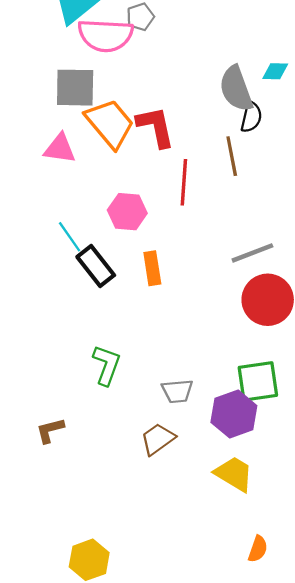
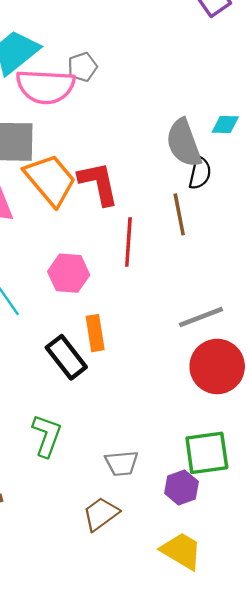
black rectangle: (96, 266) -> (66, 357), moved
purple hexagon: (234, 414) -> (181, 487), size x0.7

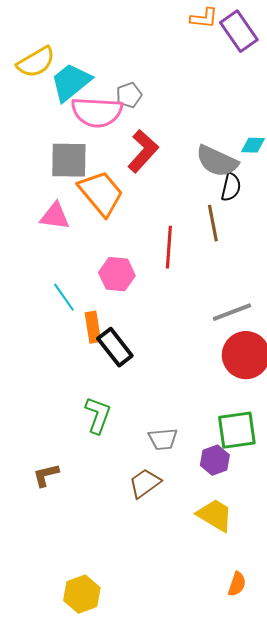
gray semicircle: (184, 143) -> (217, 161), turned -45
red L-shape: (99, 183) -> (143, 151), moved, turned 54
orange rectangle: (95, 333) -> (93, 327), moved

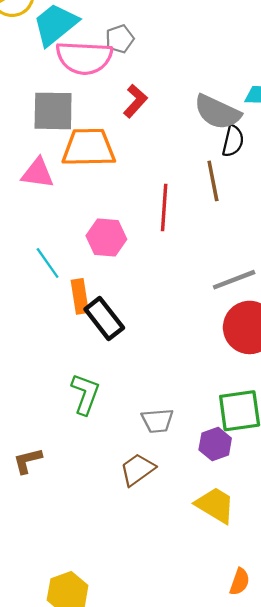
red L-shape: (143, 151) -> (135, 101), size x0.7
orange trapezoid: (101, 193) -> (89, 148), turned -51

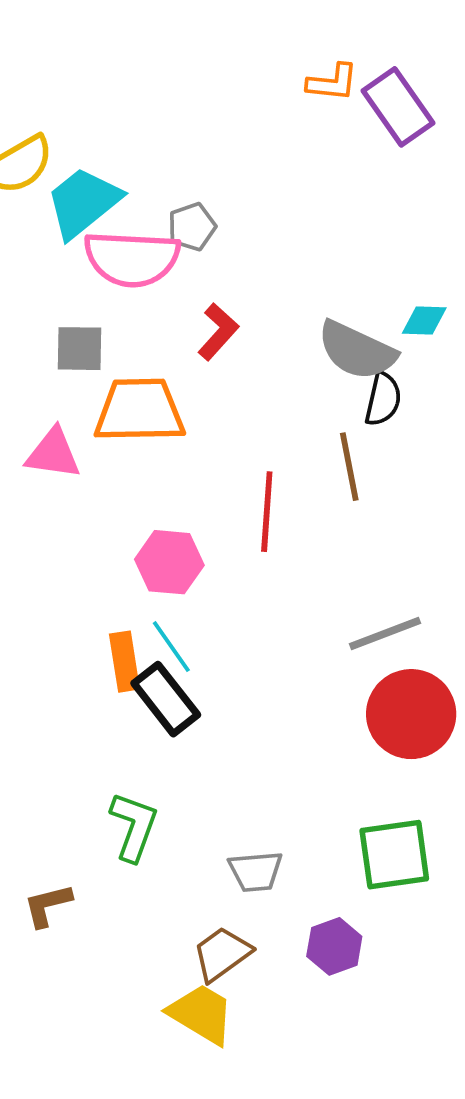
gray square: (53, 111) -> (79, 349), size x0.7
cyan line: (48, 263) -> (171, 647), moved
purple hexagon: (215, 444) -> (334, 946), moved
brown L-shape: (28, 461) -> (48, 905), moved
yellow trapezoid: (215, 505) -> (201, 1014), moved

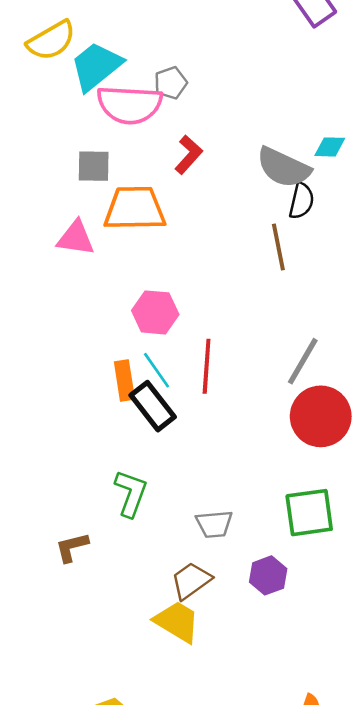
red line: (267, 512) -> (207, 366), moved
gray line: (385, 633) -> (303, 361), turned -39

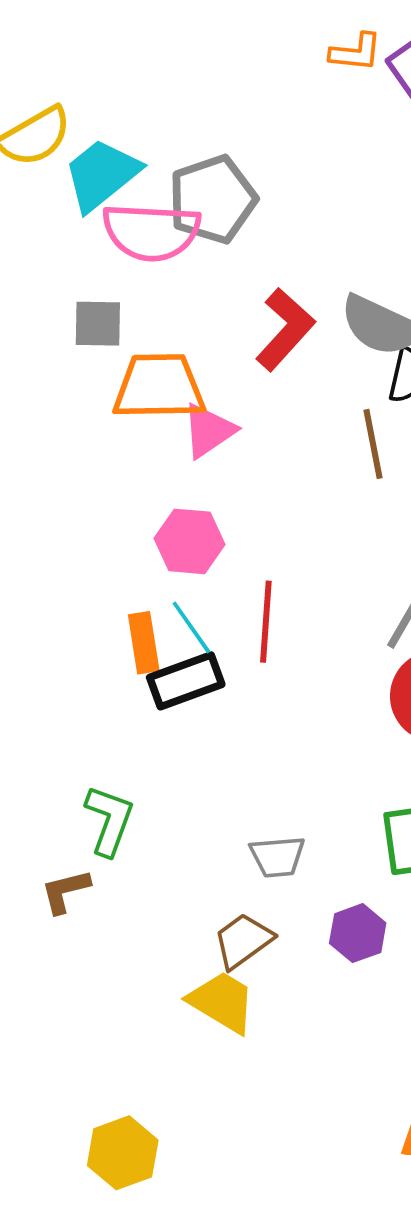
gray pentagon: (171, 83) -> (212, 199), size x1.8
red L-shape: (189, 155) -> (285, 329), moved, size x1.4
pink triangle: (76, 238) -> (209, 431), moved, turned -42
black rectangle: (153, 406) -> (186, 681), turned -72
green L-shape: (131, 493) -> (109, 820), moved

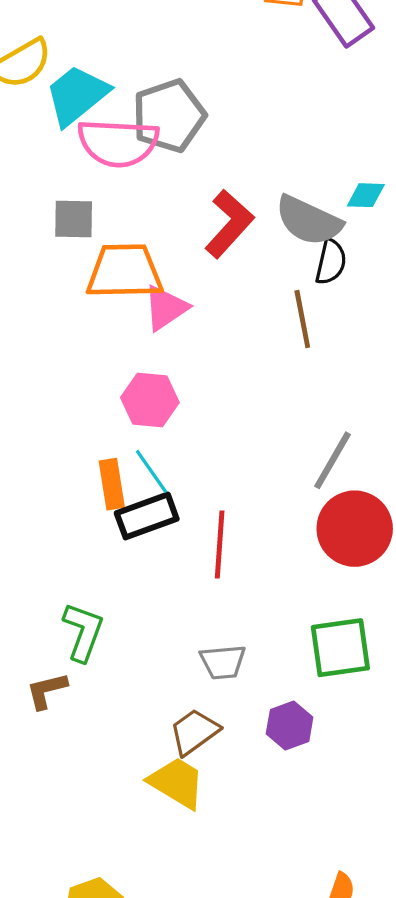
red line: (266, 622) -> (220, 544), moved

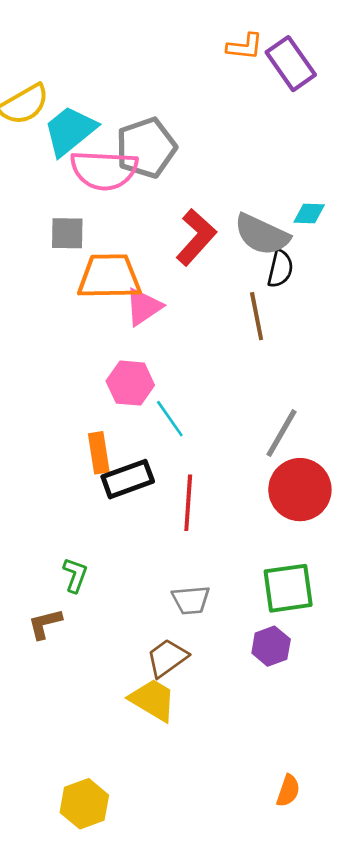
cyan line: (151, 471) -> (170, 419), moved
green L-shape: (83, 632) -> (75, 575), size x0.7
purple hexagon: (290, 725) -> (271, 646), moved

